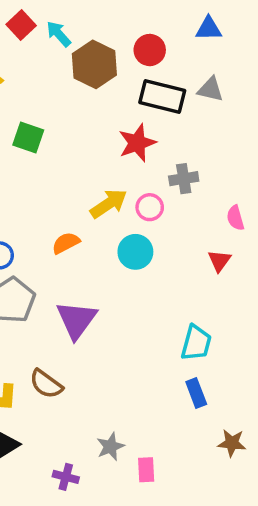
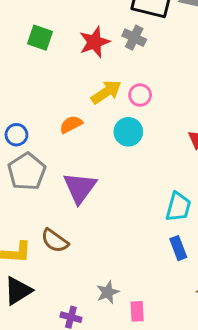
red star: (137, 143) -> (94, 42), moved
gray cross: (184, 179) -> (134, 38), moved, turned 35

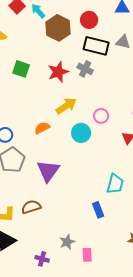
pink circle: (140, 95) -> (101, 116), moved
brown semicircle: (55, 241) -> (31, 207), turned 126
blue rectangle: (178, 248) -> (98, 210), moved

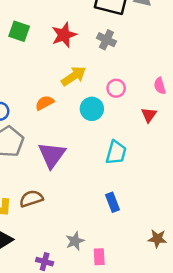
gray cross: (85, 69) -> (106, 40), moved
cyan trapezoid: (115, 184) -> (116, 152), moved

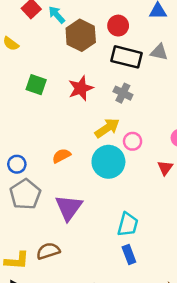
yellow arrow: (74, 76) -> (107, 128), moved
cyan circle: (92, 109) -> (108, 162), size x1.4
cyan trapezoid: (116, 152) -> (128, 224), moved

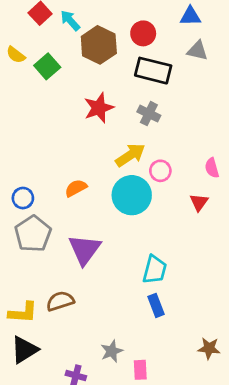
gray triangle: (159, 52) -> (198, 51), moved
green square: (36, 85) -> (47, 66), moved, turned 30

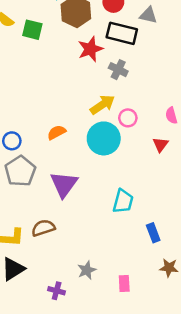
gray triangle: (198, 51) -> (148, 15), moved
green square: (47, 66) -> (32, 30), turned -35
red star: (99, 108) -> (90, 49), moved
blue rectangle: (156, 305) -> (153, 233), moved
pink rectangle: (140, 370) -> (124, 283), moved

